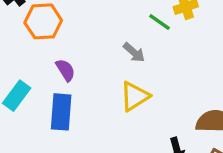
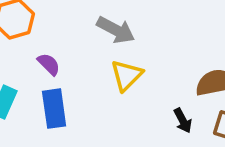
gray arrow: (134, 52) -> (116, 30), size x1.5

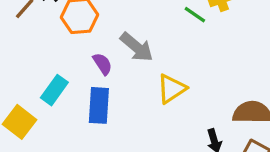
gray arrow: (116, 30) -> (137, 47), moved

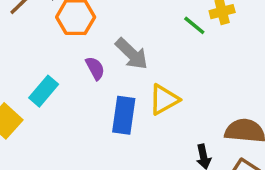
blue rectangle: (99, 105) -> (124, 115), moved

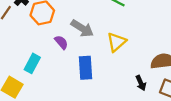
yellow triangle: (164, 100) -> (116, 42), moved

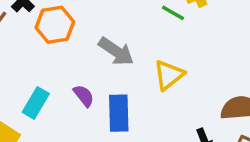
purple semicircle: (61, 42) -> (84, 96), moved

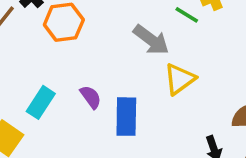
gray arrow: (116, 51) -> (151, 40), moved

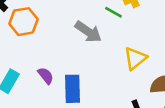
yellow triangle: (180, 79) -> (135, 58), moved

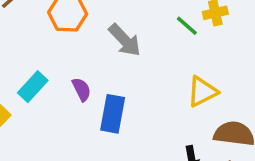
gray arrow: (88, 32) -> (125, 40), moved

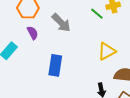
purple semicircle: (81, 89) -> (33, 33), moved

